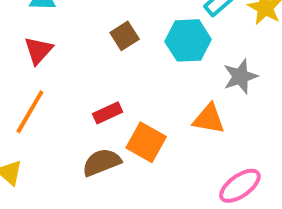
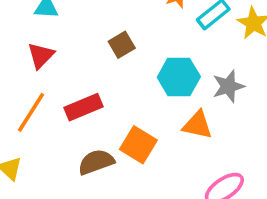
cyan hexagon: (188, 40) -> (179, 77), moved
red rectangle: (108, 113) -> (83, 107), moved, size x1.4

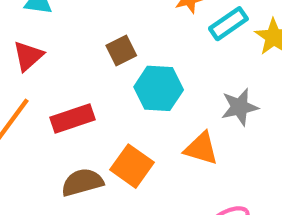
cyan hexagon: (179, 77) -> (159, 88), moved

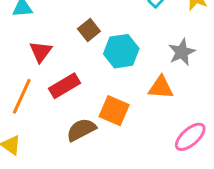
red triangle: (28, 56) -> (41, 52), moved

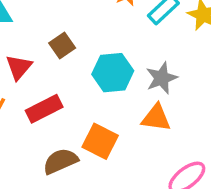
brown square: (89, 30) -> (62, 45), moved
gray star: (182, 52) -> (162, 78), moved

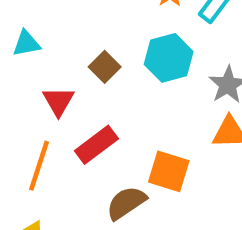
cyan hexagon: (113, 73) -> (169, 58), moved

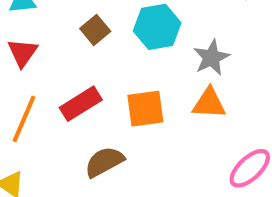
red triangle: (58, 101) -> (23, 53), moved
orange square: (169, 171) -> (145, 109), moved, turned -30

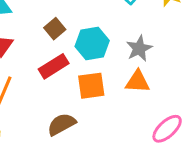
cyan hexagon: (157, 27) -> (92, 44), moved
red rectangle: (81, 104) -> (54, 66), moved

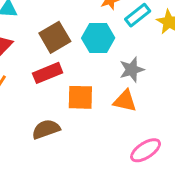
brown square: (55, 29) -> (55, 37), size x1.5
cyan hexagon: (92, 44) -> (98, 38), moved

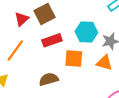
brown square: (55, 37) -> (44, 14), moved
cyan hexagon: (98, 38) -> (86, 32), moved

